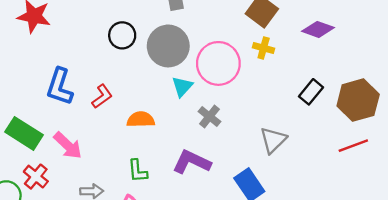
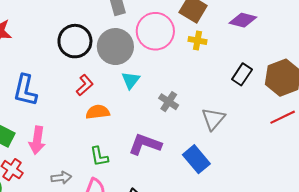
black circle: (122, 35) -> (75, 41), size x1.4
pink circle: (218, 63) -> (155, 31), moved
red L-shape: (102, 96) -> (85, 85), moved
gray cross: (209, 116) -> (169, 102), moved
pink arrow: (68, 145) -> (37, 140), turned 60

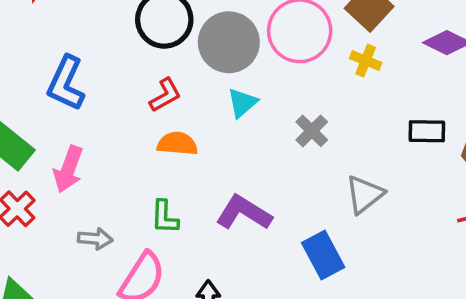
black rectangle: (242, 74) -> (427, 131), turned 45
gray cross: (169, 102) -> (312, 131), moved

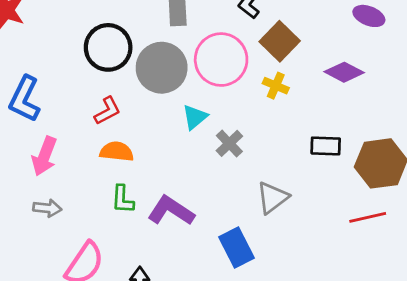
cyan triangle: (242, 103) -> (195, 117), moved
pink arrow: (68, 169) -> (44, 156), moved
green L-shape: (165, 217) -> (123, 199), moved
gray arrow: (95, 239) -> (47, 208), moved

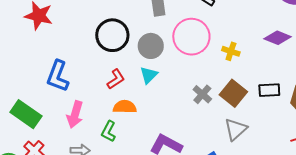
brown square: (280, 41) -> (233, 93), moved
gray circle: (162, 68) -> (151, 46), size x0.7
cyan triangle: (195, 117) -> (149, 75), moved
green L-shape: (123, 199) -> (109, 131), moved, turned 30

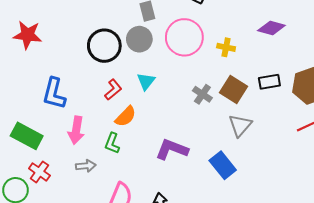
gray circle: (151, 46) -> (139, 39), moved
orange semicircle: (125, 107) -> (126, 116), turned 140

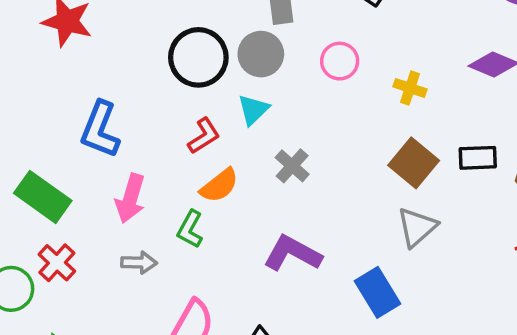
pink circle: (184, 37) -> (340, 61), size x0.6
cyan triangle: (146, 81) -> (253, 110), moved
gray cross: (202, 94) -> (292, 166), moved

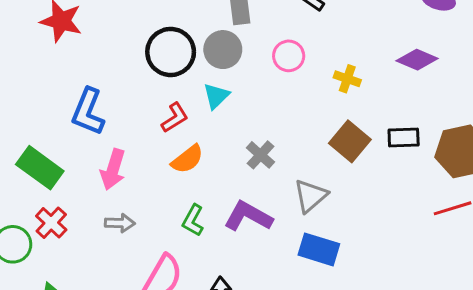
gray cross: (292, 166) -> (261, 155), moved
gray triangle: (417, 227) -> (310, 196), moved
green L-shape: (190, 229) -> (193, 220), moved
blue rectangle: (377, 292) -> (319, 249), turned -42

